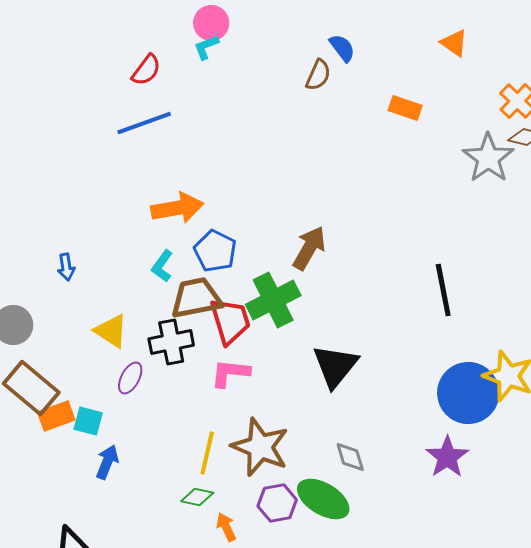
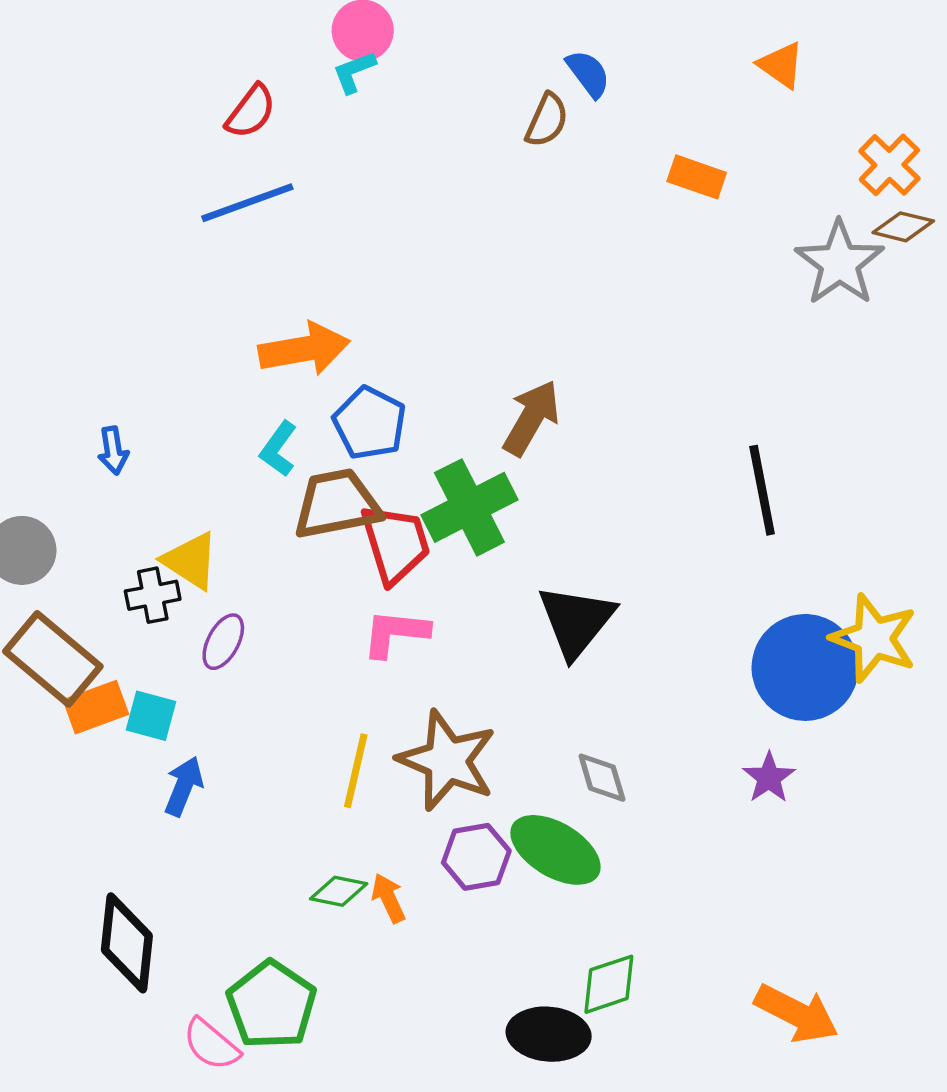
black cross: (171, 342) -> (153, 595), moved, size x0.7
purple star: (447, 457) -> (769, 778), size x0.7
green diamond: (197, 497) -> (339, 891), moved

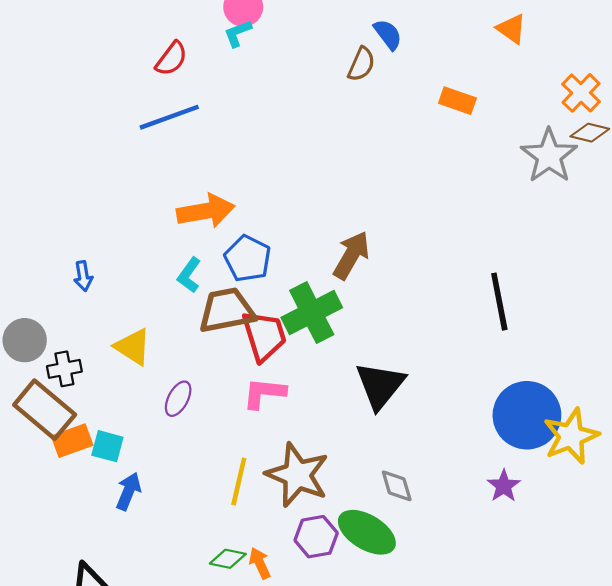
black cross: (153, 595) -> (64, 369), moved
yellow star: (874, 638) -> (571, 436), moved, turned 30
purple ellipse: (223, 642) -> (178, 399), moved

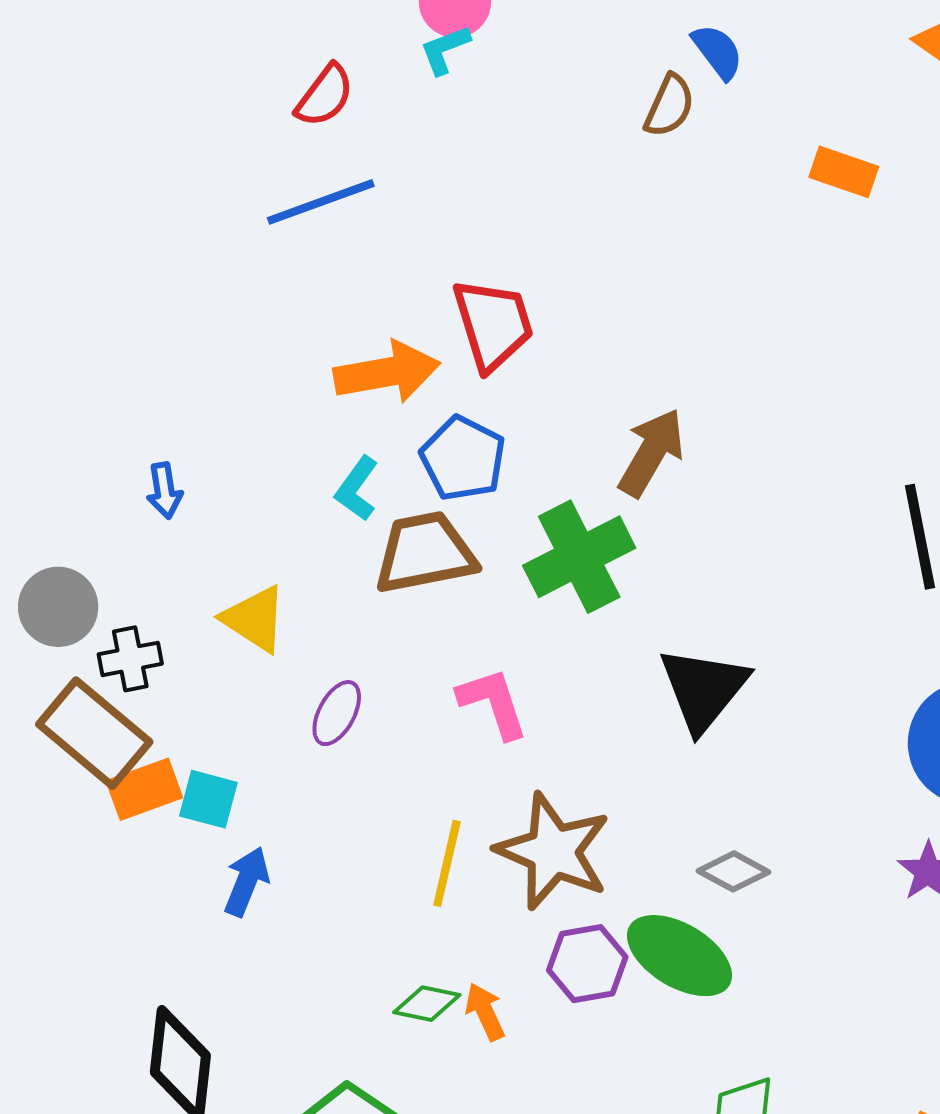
red trapezoid: (264, 336) -> (493, 324), moved
pink L-shape: (264, 393) -> (493, 703), turned 66
gray diamond: (397, 486) -> (734, 871), turned -45

